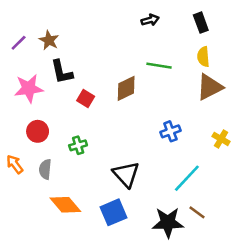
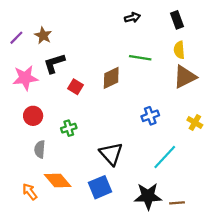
black L-shape: (62, 72) -> (54, 63), turned 85
orange arrow: (15, 164) -> (30, 192), moved
brown line: (197, 212) -> (177, 203), moved, turned -40

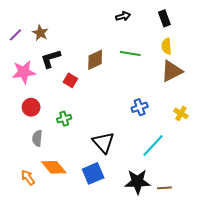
brown diamond: (111, 78) -> (95, 60), moved

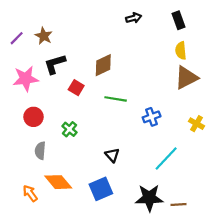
green line: (130, 53) -> (116, 99), moved
green cross: (64, 119) -> (69, 129), turned -32
black triangle: (103, 142) -> (112, 155), size x0.6

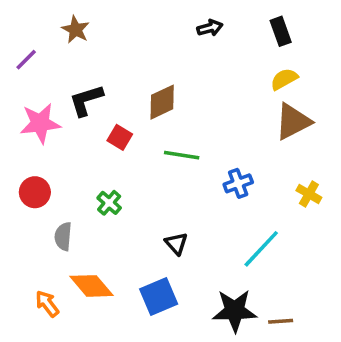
brown star: (44, 36) -> (76, 30), moved
yellow semicircle: (181, 51) -> (284, 79), turned 66
red circle: (34, 117) -> (35, 192), moved

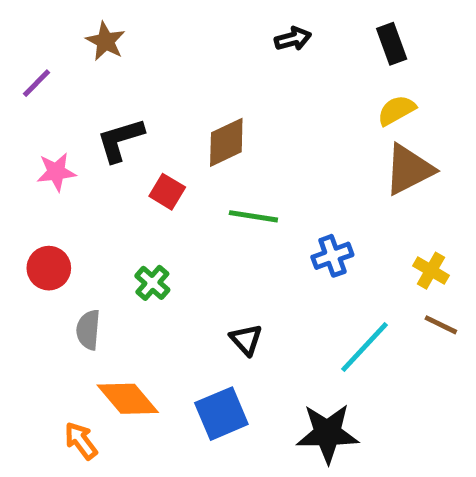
pink star: (40, 123) -> (56, 172), size x0.7
orange arrow: (47, 304) -> (81, 441), moved
brown line: (281, 321) -> (441, 325), moved, turned 30

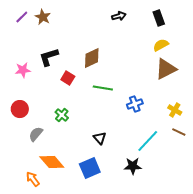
purple line: (36, 83) -> (22, 17), moved
gray semicircle: (88, 330) -> (36, 134), turned 35
black star: (327, 433) -> (133, 166), moved, size x0.7

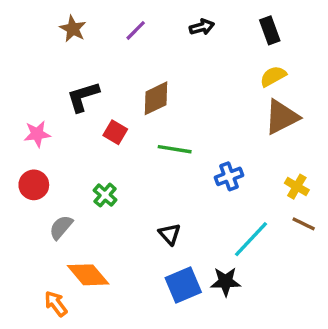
purple line: (22, 17) -> (136, 30), moved
pink star: (23, 70) -> (37, 134), moved
blue square: (90, 168) -> (183, 285), moved

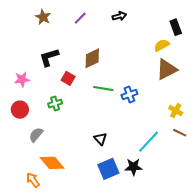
black rectangle: (270, 30) -> (176, 27), moved
blue cross: (229, 176) -> (129, 94), moved
green cross: (105, 195) -> (55, 104), moved, turned 32

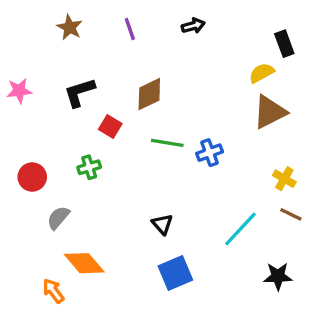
purple line: (80, 18) -> (130, 29), turned -64
pink star: (22, 79) -> (19, 91), moved
black star: (133, 167) -> (278, 276), moved

